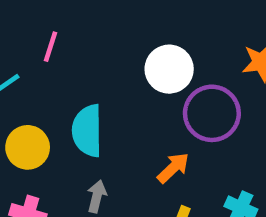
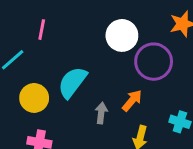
cyan semicircle: (87, 131) -> (72, 82), turned 44
gray arrow: (97, 196) -> (101, 113), moved

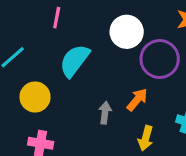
pink line: (42, 30) -> (57, 18), moved
cyan semicircle: (72, 82) -> (75, 61), moved

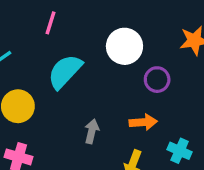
purple circle: (160, 59) -> (157, 80), size x0.6
orange arrow: (137, 100) -> (143, 122), moved, turned 40

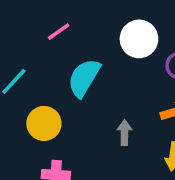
pink line: (51, 23) -> (59, 32), turned 50

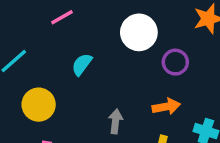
cyan semicircle: (84, 78) -> (82, 64), size x0.6

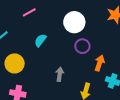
purple circle: (175, 62) -> (82, 46), moved
orange arrow: (166, 107) -> (100, 63), moved, turned -63

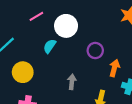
white circle: (74, 22) -> (66, 26), moved

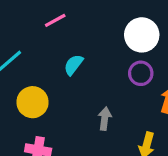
white circle: (66, 26) -> (142, 35), moved

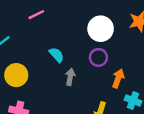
cyan semicircle: (73, 65) -> (57, 55), moved, turned 98
gray arrow: (105, 119) -> (70, 77), moved

